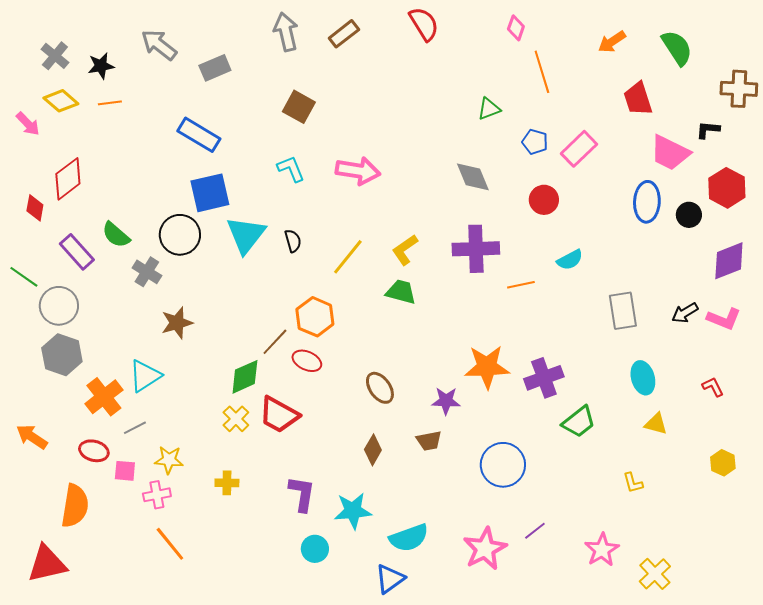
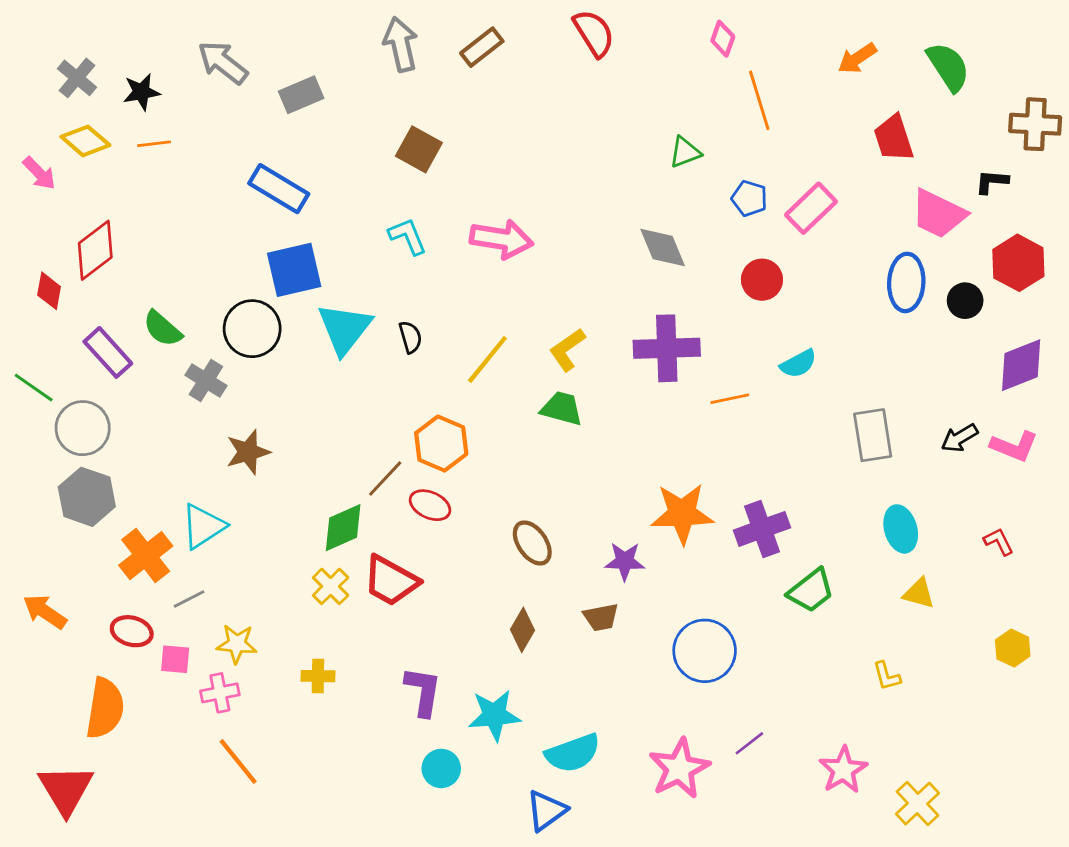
red triangle: (47, 564) -> (66, 790), turned -48

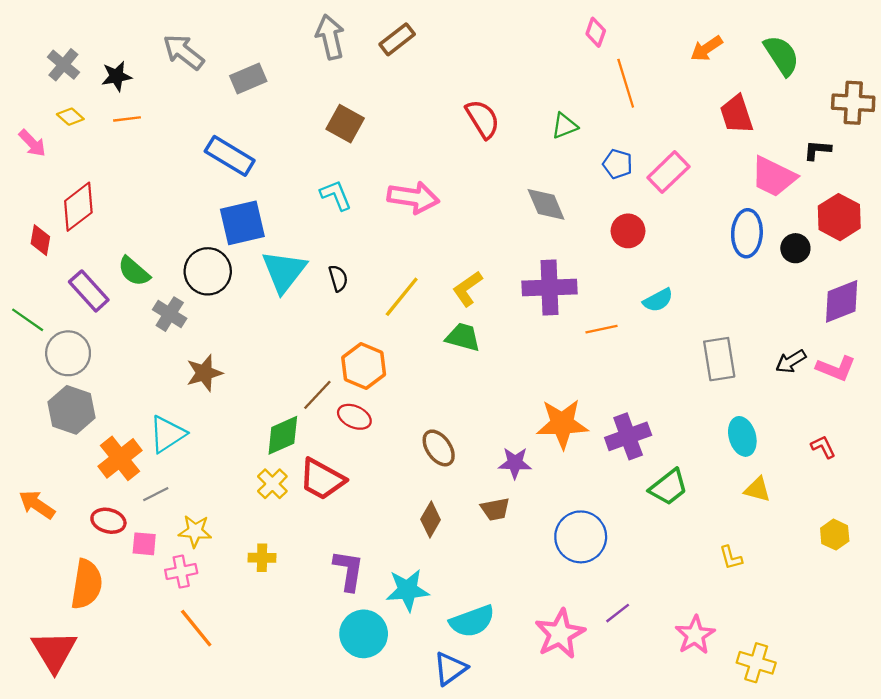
red semicircle: (594, 33) -> (483, 119), moved
yellow diamond: (85, 141) -> (70, 117), size x0.7
cyan circle: (441, 768) -> (364, 634), size x1.5
yellow cross: (917, 804) -> (756, 663), turned -30

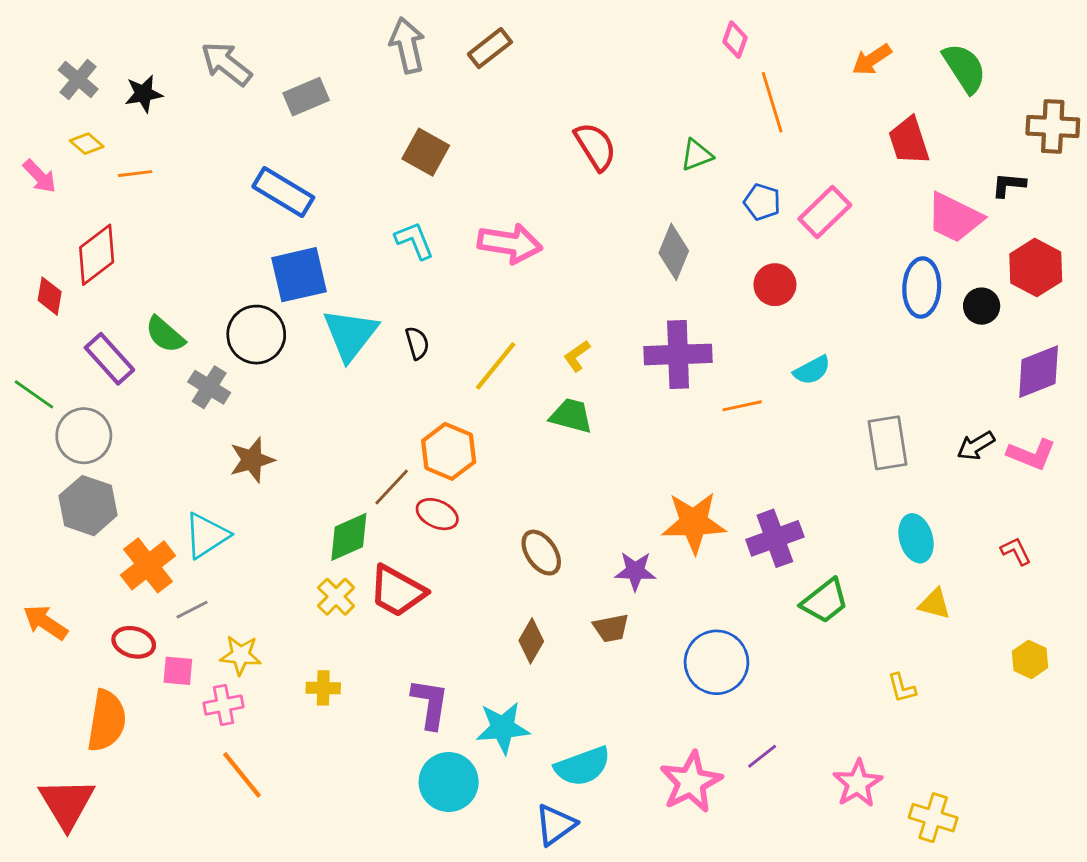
orange line: (127, 119) -> (135, 174), moved
gray diamond: (546, 204) -> (674, 252), turned 45
yellow L-shape: (468, 289) -> (577, 356), size x0.7

